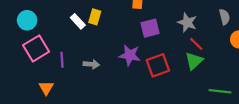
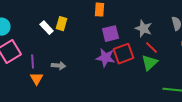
purple star: (130, 55) -> (106, 58), moved
red square: (158, 65) -> (124, 54), moved
orange triangle: (46, 88) -> (37, 79), moved

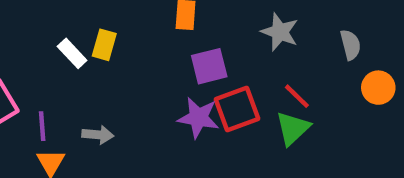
gray star: (144, 29) -> (280, 32), moved

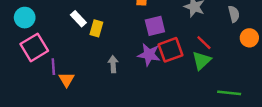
yellow rectangle: (104, 45) -> (96, 28), moved
purple line: (42, 126) -> (53, 67), moved
gray arrow: (98, 135) -> (113, 64), moved, turned -98

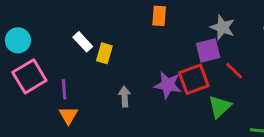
purple square: (155, 26) -> (208, 50), moved
green triangle: (202, 61) -> (220, 107), moved
purple line: (53, 67) -> (64, 89), moved

